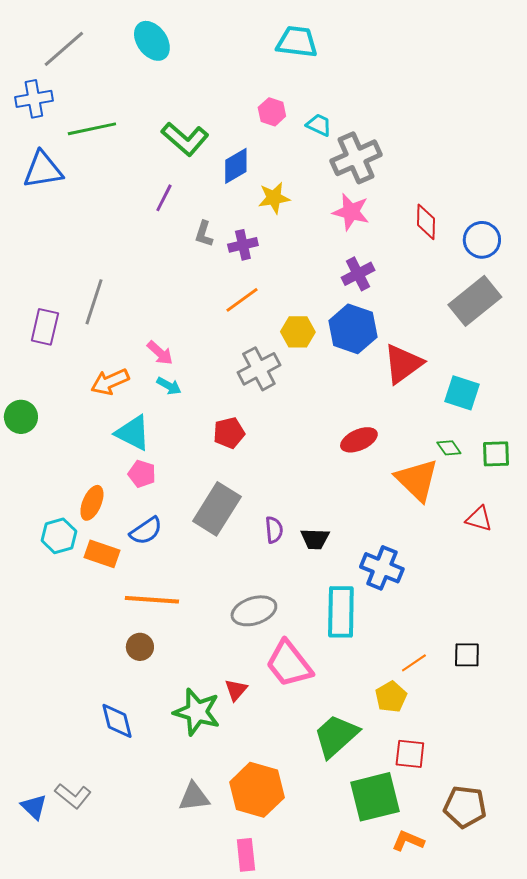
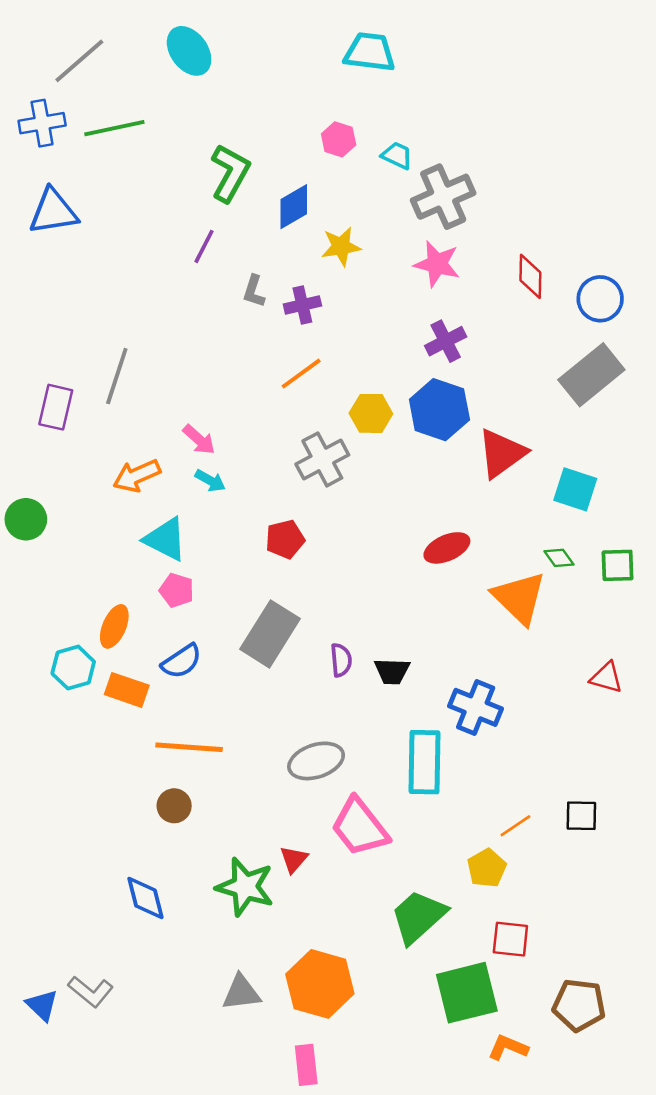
green line: (92, 129) -> (114, 128), moved
green L-shape: (185, 139) -> (230, 173), turned -102
red triangle: (479, 519) -> (606, 677), moved

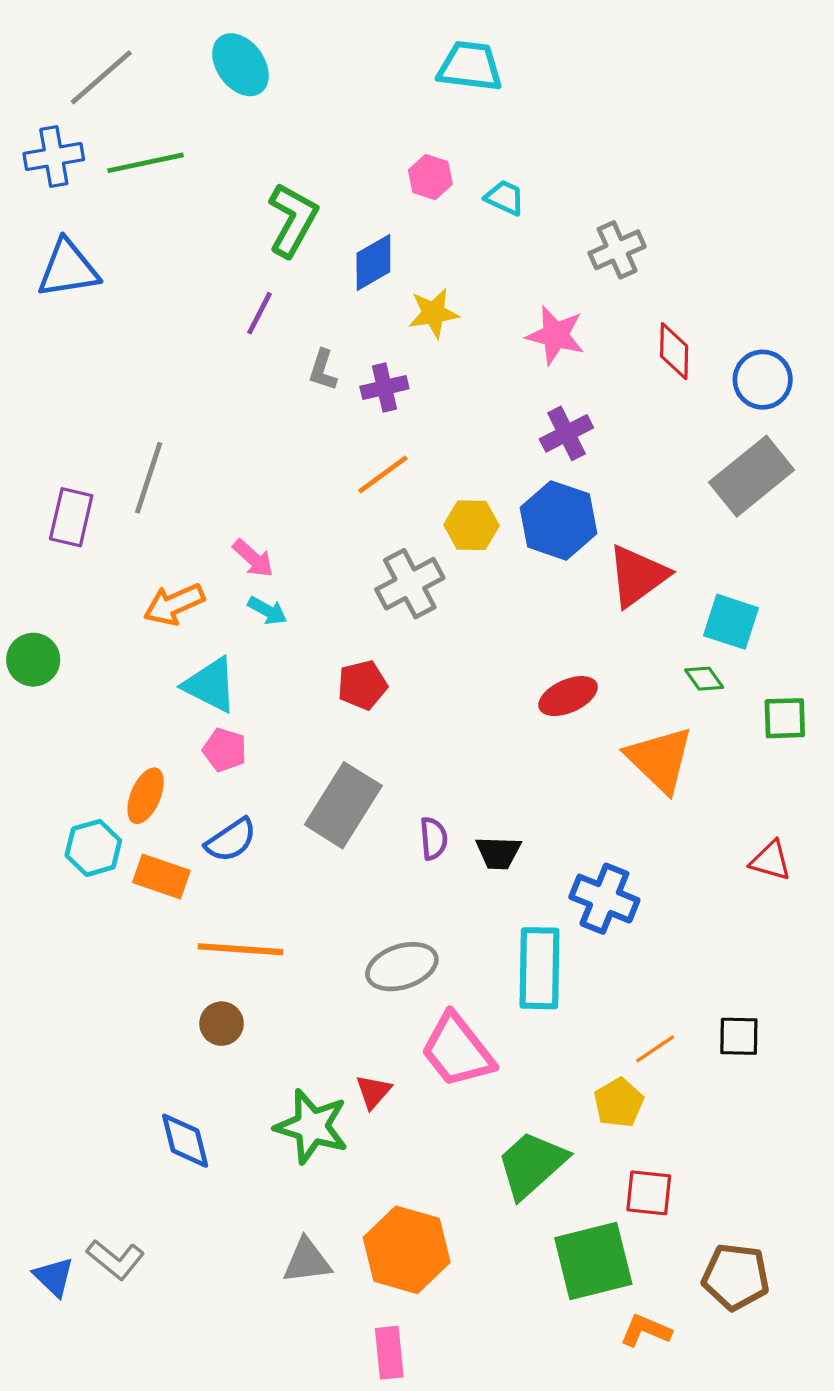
gray cross: (443, 197) -> (617, 250), moved, size x0.7
green diamond: (559, 558) -> (704, 679), moved

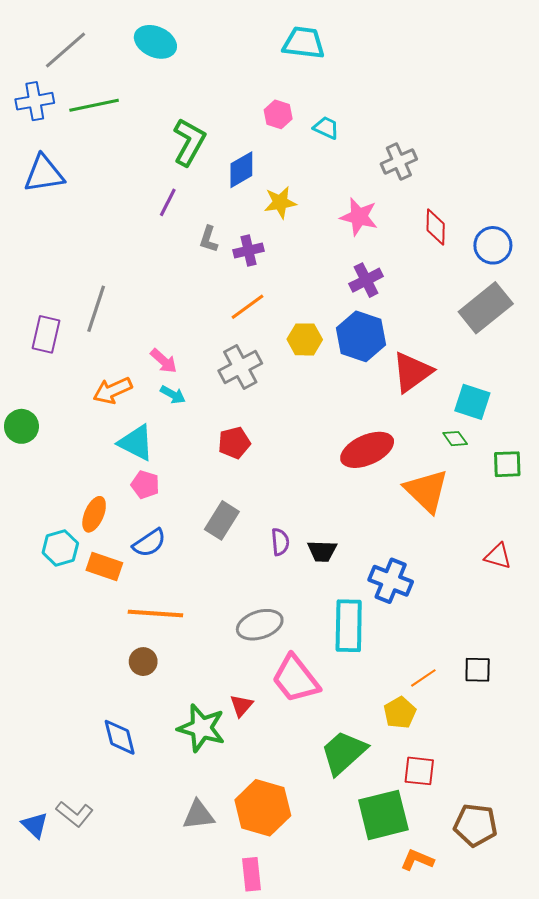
cyan ellipse: (240, 65) -> (155, 42), turned -30
gray cross: (410, 584) -> (240, 367), moved
red ellipse: (568, 696) -> (367, 450), size x1.4
gray rectangle: (343, 805) -> (222, 520), size x0.7

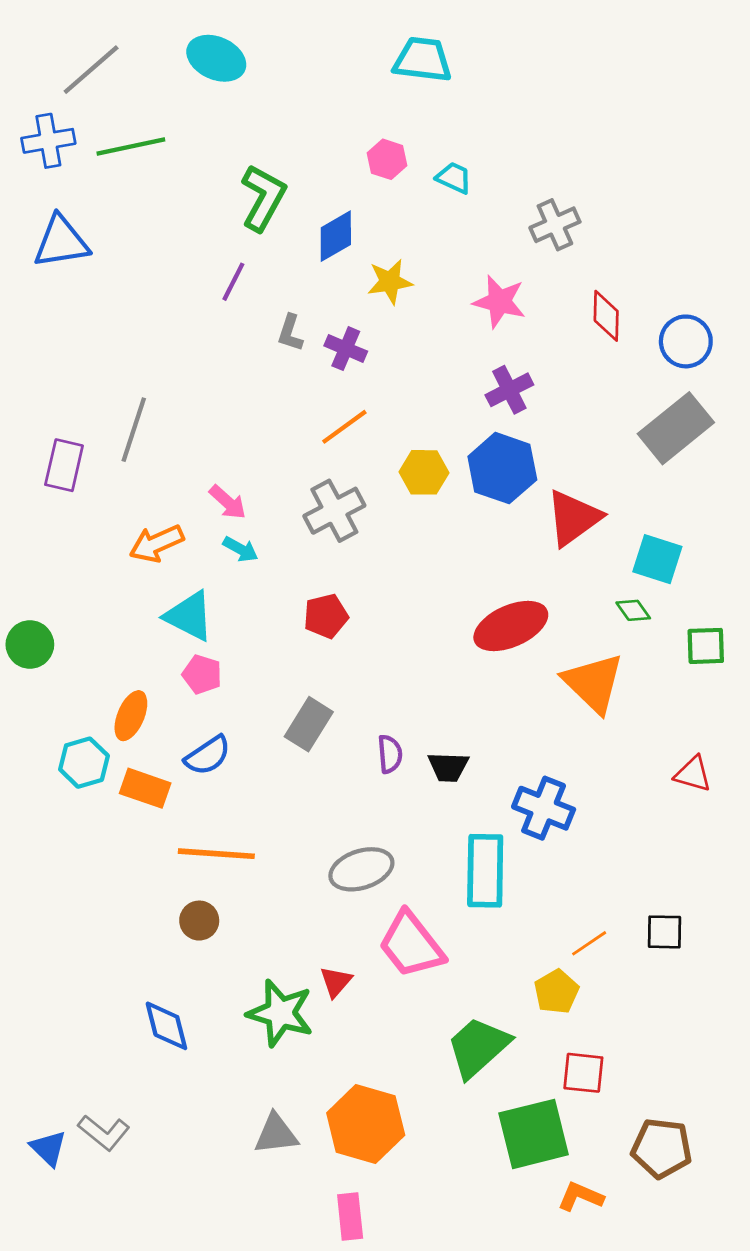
purple cross: (248, 250) -> (346, 349), turned 36
green circle: (21, 426) -> (30, 644), moved

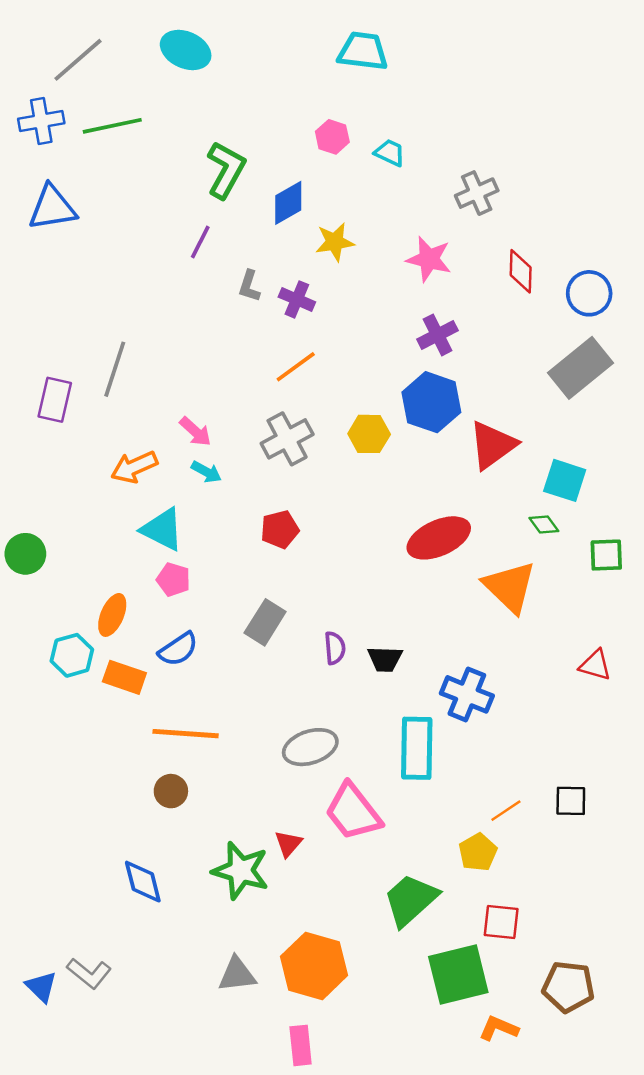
yellow hexagon: (424, 472) -> (369, 434), moved

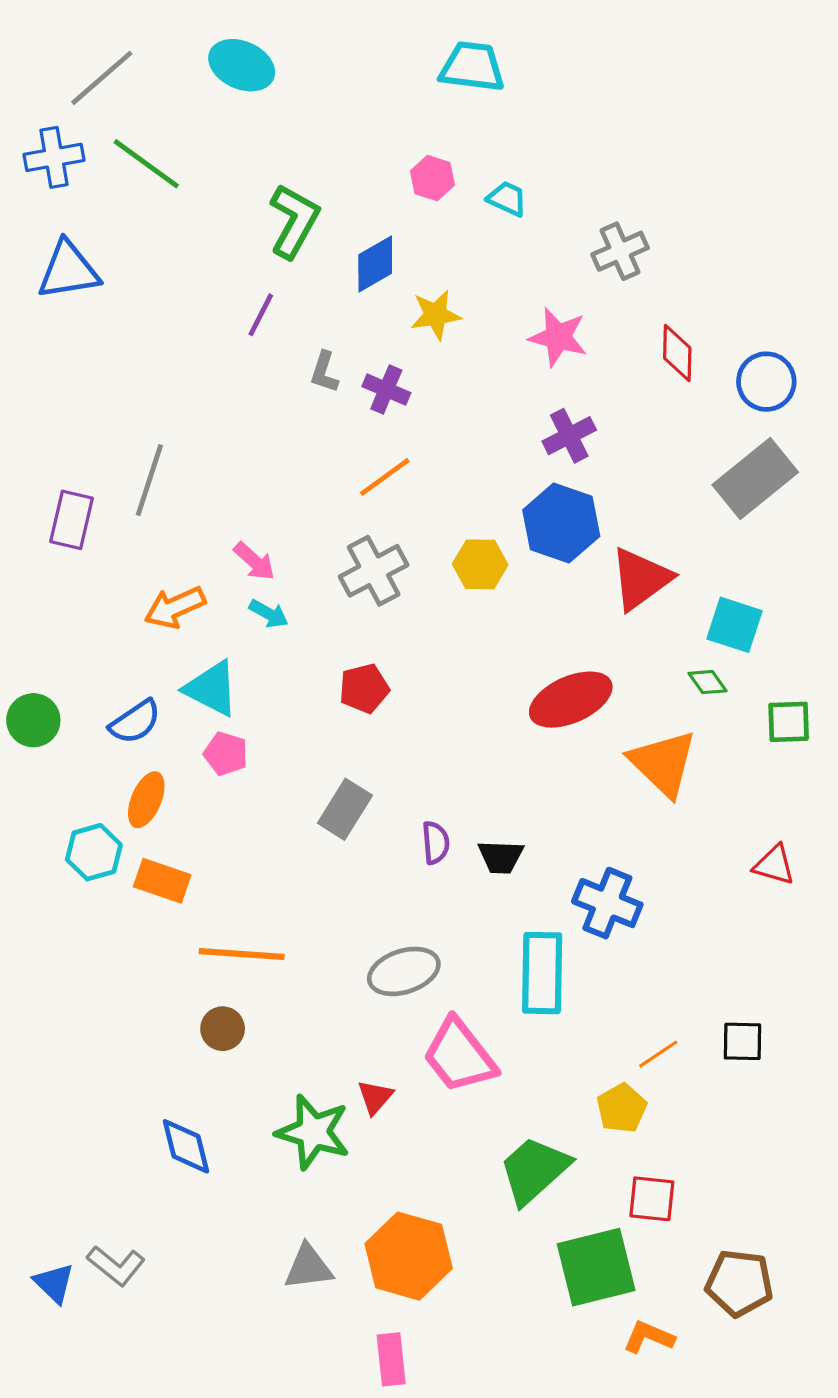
green line: (112, 126) -> (146, 164), turned 48
blue semicircle: (178, 649) -> (135, 722), moved

